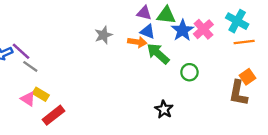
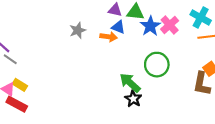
green arrow: (158, 54) -> (130, 83), moved
green circle: (189, 72) -> (157, 65), size x1.5
red rectangle: (54, 115) -> (17, 104), moved, turned 66

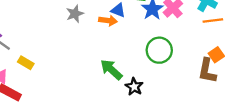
green arrow: (130, 83) -> (111, 70), moved
yellow rectangle: (20, 85) -> (26, 63), moved

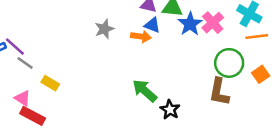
green circle: (159, 50) -> (229, 63), moved
brown L-shape: (207, 71) -> (219, 92), moved

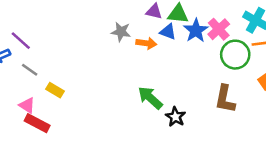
blue triangle: (152, 25) -> (168, 32), moved
gray star: (104, 29) -> (121, 32), moved, turned 30
purple line: (15, 47) -> (21, 41), moved
green circle: (229, 63) -> (235, 55), moved

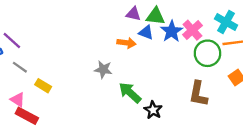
gray star: (121, 32) -> (103, 69), moved

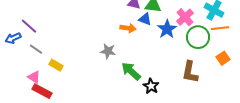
blue star: (172, 31) -> (167, 29), moved

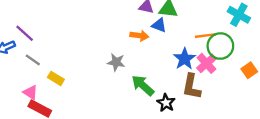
pink cross: (185, 17) -> (206, 63), moved
orange line: (220, 28) -> (205, 36), moved
blue star: (167, 29) -> (184, 59), moved
brown L-shape: (190, 72) -> (191, 87), moved

